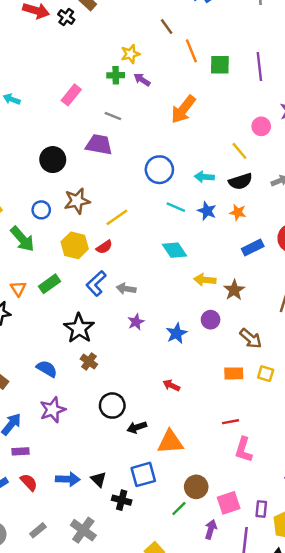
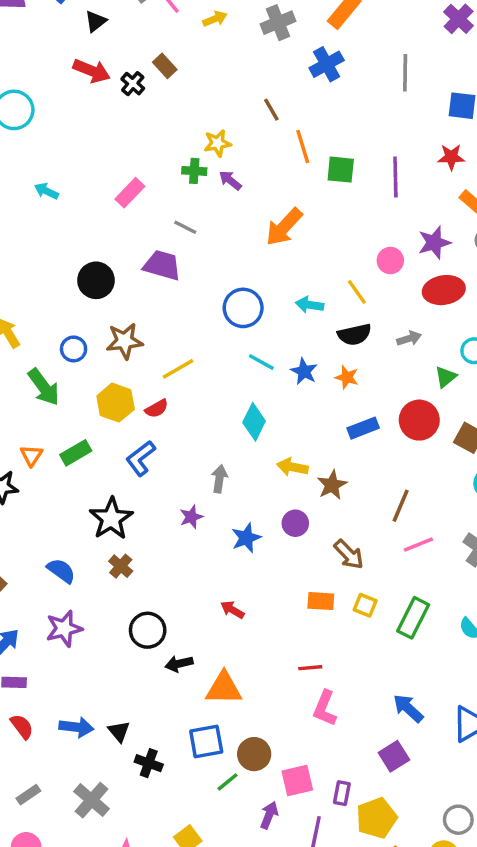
cyan arrow: (204, 177) -> (309, 305), moved
cyan diamond: (175, 250) -> (254, 422), turned 55
gray arrow: (126, 289) -> (219, 479), moved, turned 84
blue square: (143, 474) -> (206, 741), moved

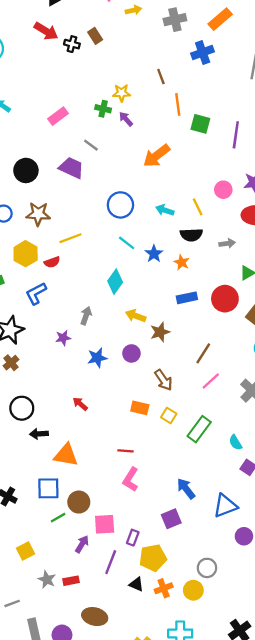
black cross: (133, 84) -> (72, 44), turned -35
pink line: (418, 544) -> (211, 381), turned -30

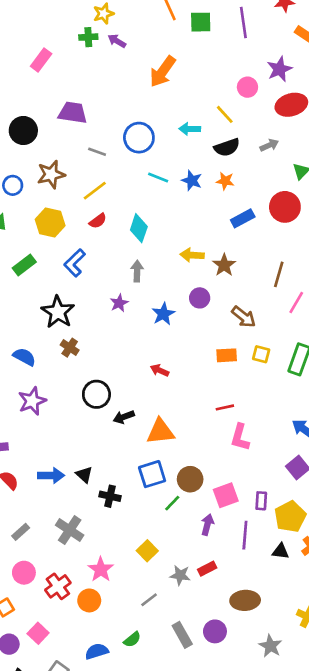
gray line: (91, 145) -> (97, 152), moved
red semicircle: (52, 262) -> (98, 221), moved
cyan diamond: (115, 282) -> (139, 228), moved
gray line: (12, 603) -> (149, 600), moved

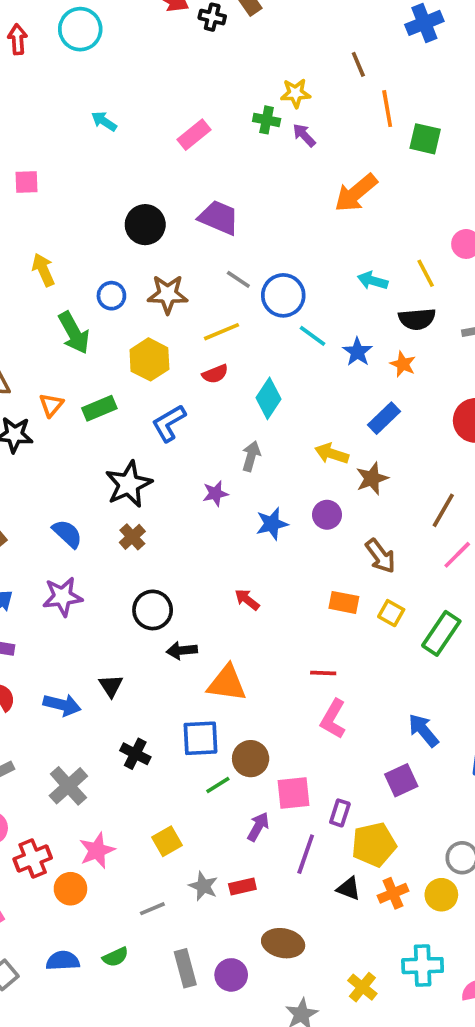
blue circle: (139, 138) -> (283, 295), moved
blue rectangle: (243, 218) -> (384, 418), moved, turned -30
black triangle: (84, 475) -> (111, 686), moved

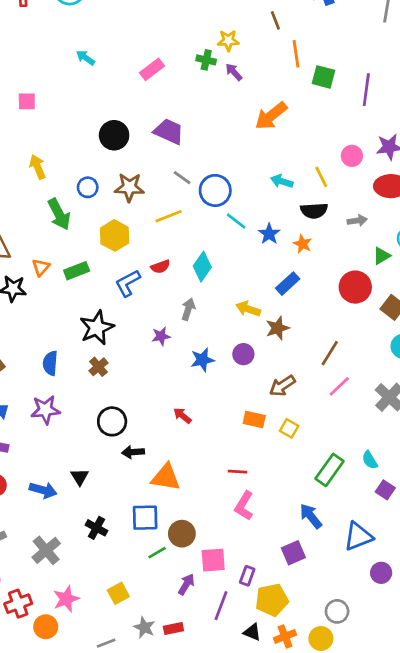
red semicircle: (215, 374) -> (161, 267), moved
blue semicircle: (67, 534) -> (50, 363), turned -130
brown arrow: (380, 556) -> (282, 386), turned 92
green rectangle: (441, 633) -> (329, 470), moved

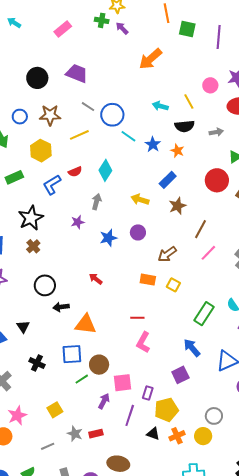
brown star: (277, 328) -> (177, 206), moved

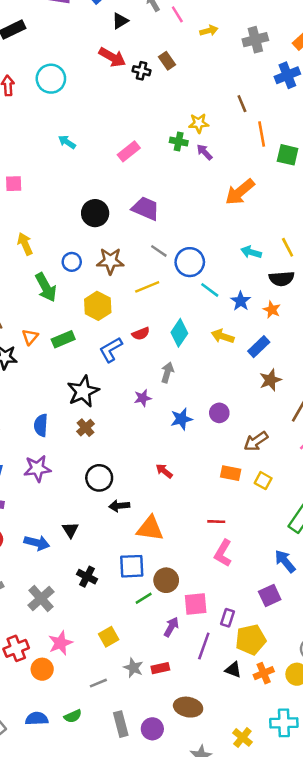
yellow arrow: (140, 200) -> (223, 336), moved

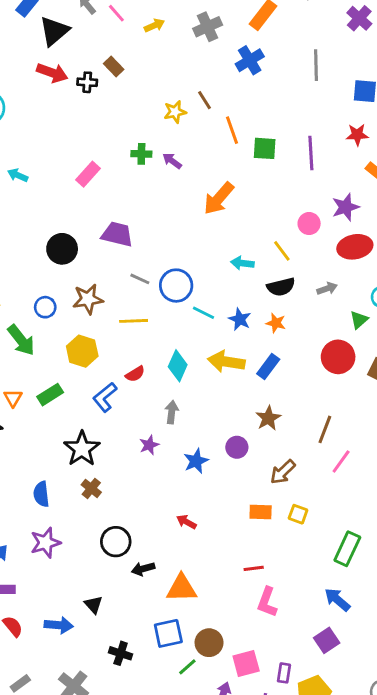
black triangle: (120, 21) -> (54, 31), size x1.6
yellow star: (199, 123) -> (175, 112), moved
yellow line: (147, 287) -> (134, 321), turned 30
yellow arrow: (223, 336) -> (226, 362), size x1.4
brown star: (270, 380) -> (268, 418), moved

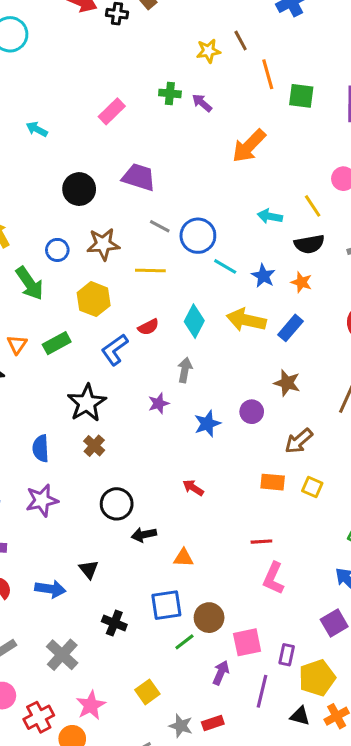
cyan arrow: (18, 175) -> (37, 129), moved
brown star: (268, 418) -> (287, 383), turned -30
orange triangle: (182, 588) -> (183, 558), size x0.6

